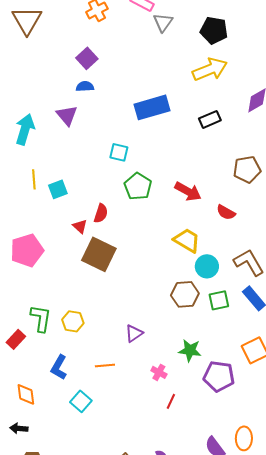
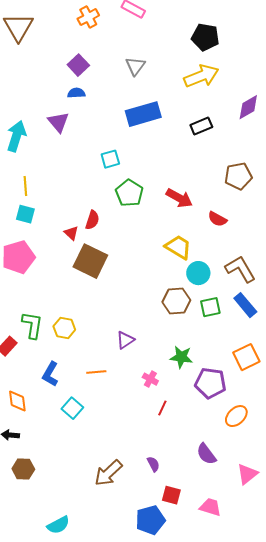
gray triangle: (163, 22) -> (135, 66), moved
cyan square: (119, 152) -> (110, 159), turned -30
cyan square: (58, 189) -> (25, 214), moved, turned 36
orange ellipse: (244, 438) -> (236, 416), moved, turned 45

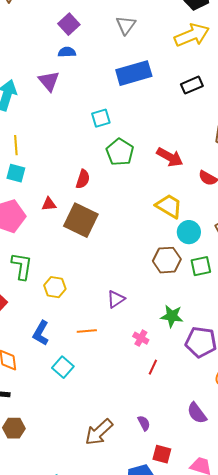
red triangle: (71, 233) -> (49, 204), moved, turned -49
green L-shape: (32, 325) -> (22, 266), moved

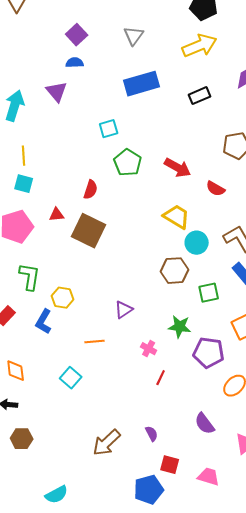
green square: (201, 266) -> (209, 293), moved
blue L-shape: (41, 333) -> (44, 322), moved

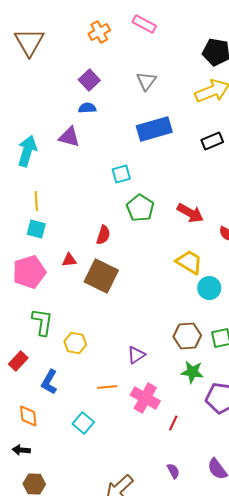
purple triangle: (57, 92) -> (69, 137), turned -35
brown hexagon: (175, 271) -> (187, 336), moved
blue L-shape: (44, 322) -> (49, 382), moved
pink cross: (149, 349) -> (145, 398), moved, size x1.8
purple semicircle: (152, 434) -> (173, 471), moved

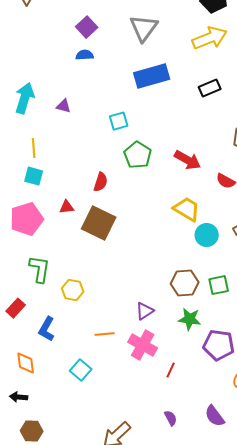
gray triangle: (146, 81) -> (144, 28), size x1.4
purple triangle: (69, 137) -> (64, 106), moved, size x0.7
purple triangle: (136, 355) -> (145, 311), moved

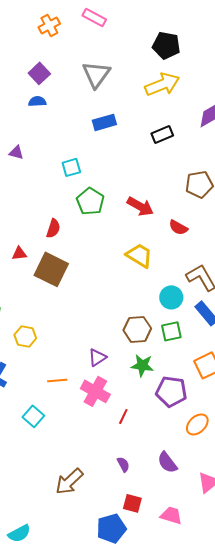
blue rectangle: (152, 76) -> (104, 122), size x0.7
cyan circle: (207, 235) -> (171, 297), moved

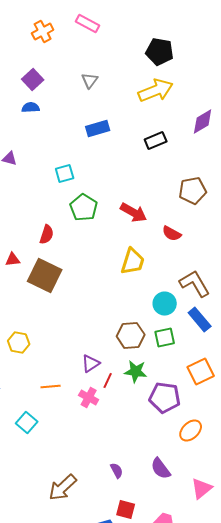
gray triangle: (96, 74) -> (90, 80), size x0.6
yellow trapezoid: (139, 255) -> (133, 262), turned 76
pink cross: (95, 391) -> (89, 398), size x0.7
red line: (123, 416) -> (108, 380), moved

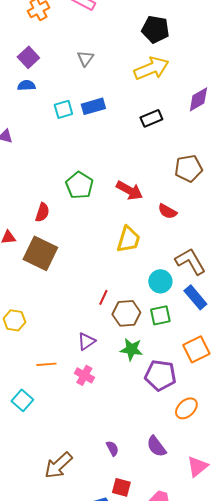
cyan square: (65, 174) -> (63, 109), moved
red line: (108, 380) -> (103, 297), moved

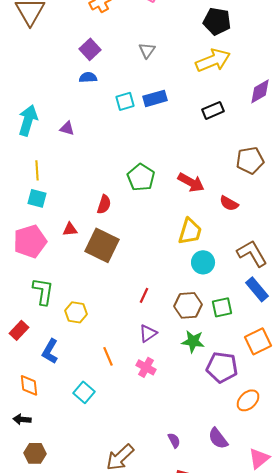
cyan circle: (160, 281) -> (203, 262), moved
red line: (103, 297) -> (144, 295), moved
orange line: (46, 364) -> (108, 356), turned 72

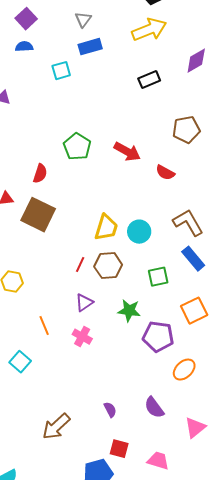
blue rectangle: (155, 98) -> (90, 47), moved
yellow trapezoid: (190, 231) -> (106, 228), moved
brown hexagon: (188, 305) -> (108, 266), moved

